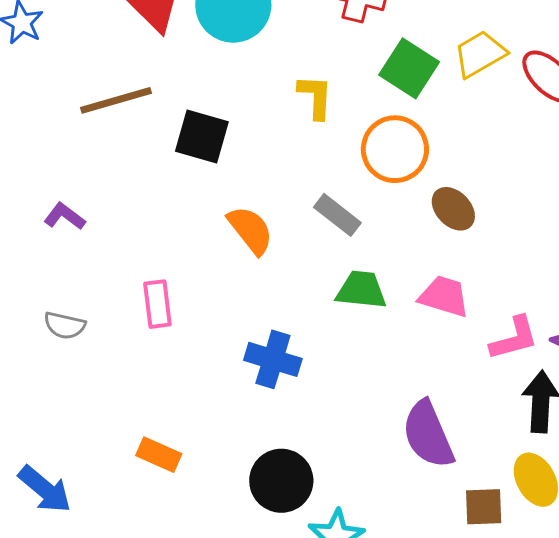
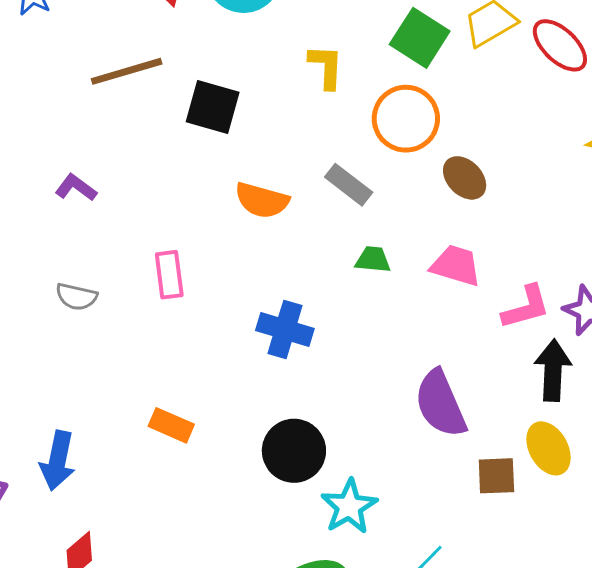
orange semicircle: (250, 230) -> (262, 200), turned 144
green trapezoid: (361, 290) -> (373, 260), size x0.7
blue arrow: (45, 489) -> (58, 461), turned 62

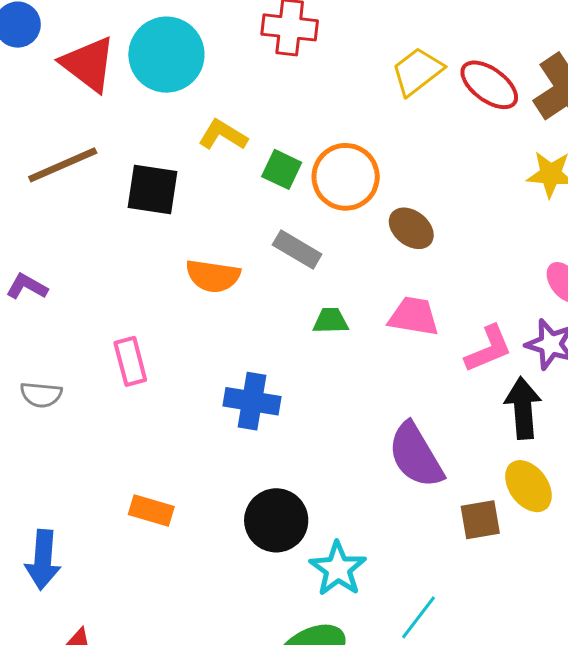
green square: (420, 38) -> (282, 169), moved, size x0.7
yellow L-shape: (326, 67) -> (223, 135), moved, turned -54

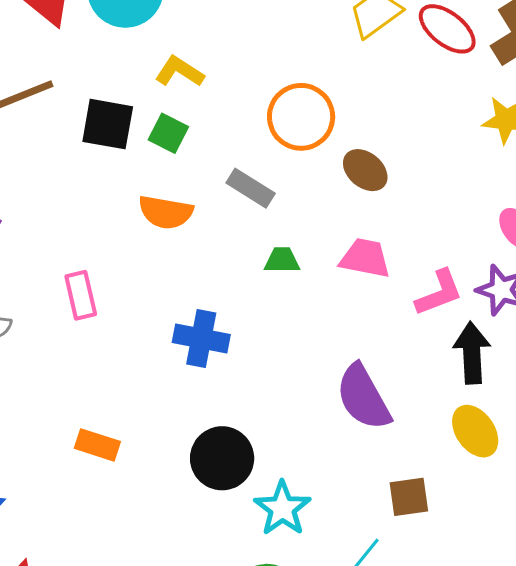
green square: (282, 169) -> (168, 133), moved
brown square: (480, 520) -> (409, 497), moved

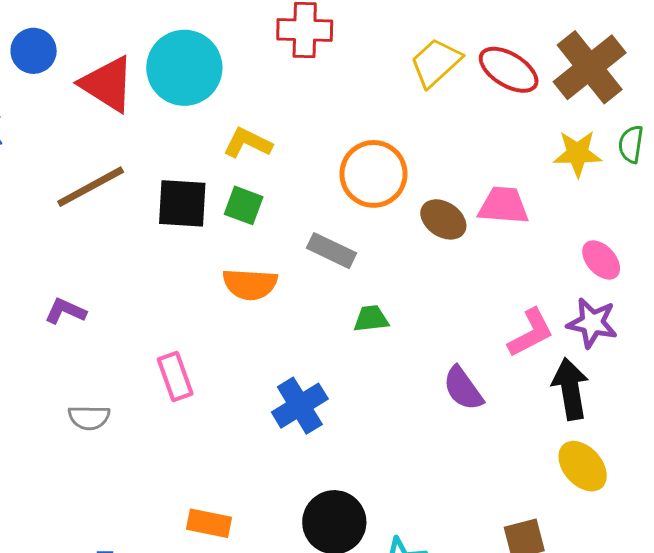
pink trapezoid: (365, 258) -> (503, 206), moved
blue cross: (201, 338) -> (300, 406), turned -36
purple semicircle: (363, 397) -> (463, 388), moved, size x0.7

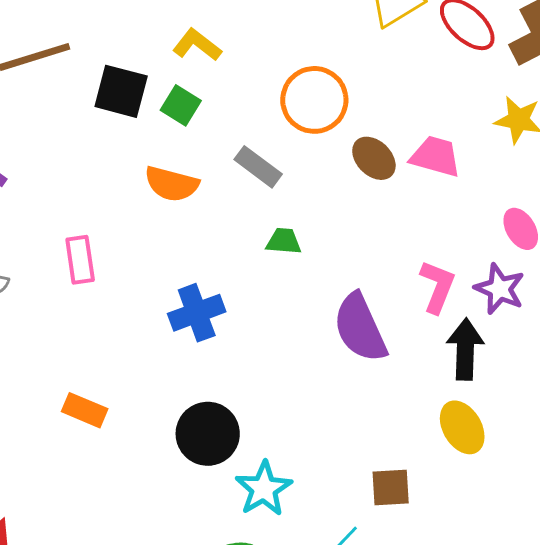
pink L-shape: (531, 333) -> (437, 287), turned -52
purple semicircle: (463, 388) -> (360, 328), size x1.5

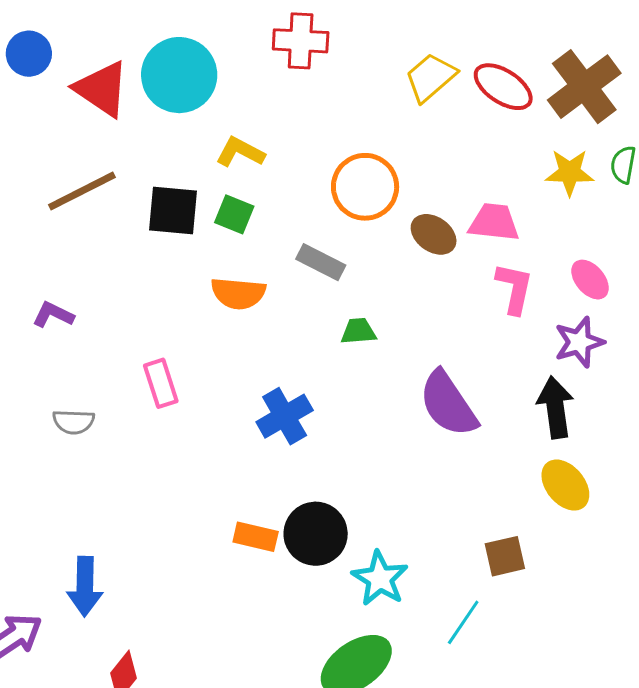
pink L-shape: (437, 287) -> (514, 288), moved
purple star: (500, 289) -> (579, 342), turned -30
orange rectangle: (85, 410) -> (256, 537), moved

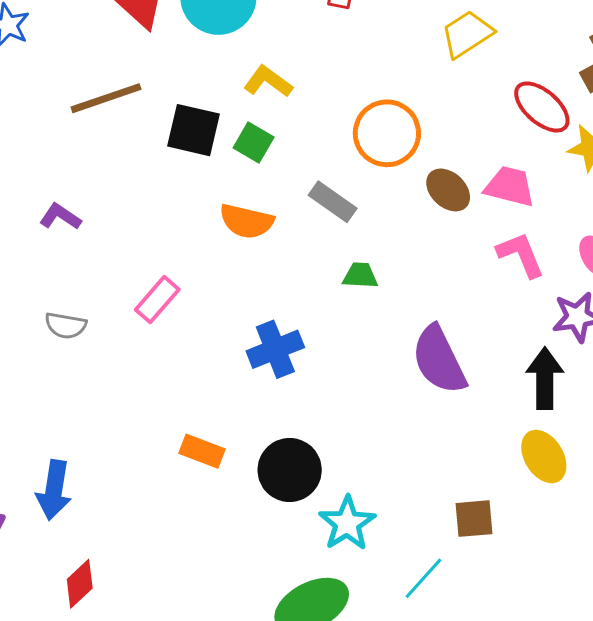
red ellipse: (503, 87) -> (542, 107), moved
pink L-shape: (514, 288) -> (521, 255), turned -42
pink rectangle: (161, 383) -> (157, 300), turned 51
orange rectangle: (256, 537) -> (202, 451), moved

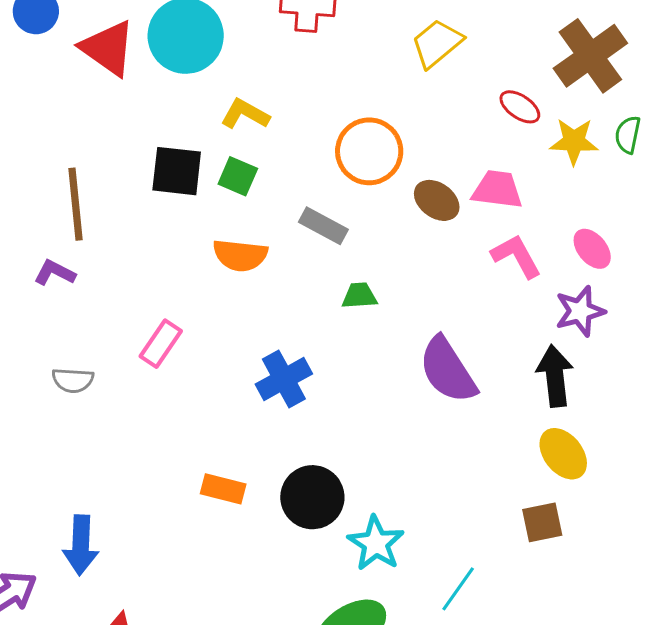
brown line: (106, 98) -> (76, 204), moved, turned -70
red ellipse: (542, 107) -> (520, 107), size x0.7
brown square: (474, 519) -> (542, 522), moved

